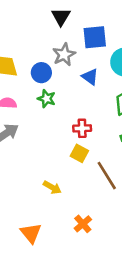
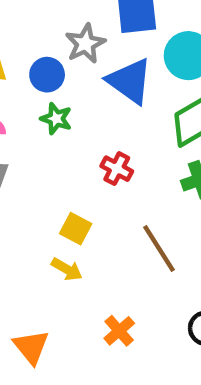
blue triangle: (90, 77) -> (130, 81), size x1.6
red cross: (82, 128) -> (117, 169), turned 30
yellow square: (79, 153) -> (76, 229), moved

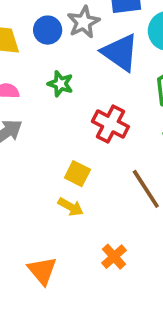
blue circle: (47, 75) -> (48, 30), moved
red cross: (117, 169) -> (110, 124), size x1.4

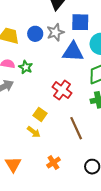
blue triangle: (120, 52) -> (73, 52), turned -40
green star: (60, 84) -> (26, 67), moved

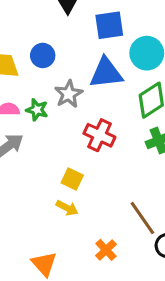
gray star: (55, 32) -> (69, 94), moved
brown line: (76, 128) -> (142, 218), moved

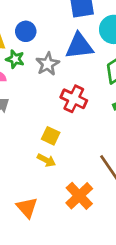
green star: (37, 110) -> (15, 59), moved
orange cross: (106, 250) -> (79, 196), size x1.5

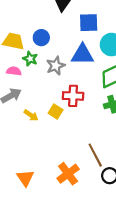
red cross: (74, 99) -> (73, 96), turned -30
yellow square: (51, 136) -> (56, 112), moved
yellow arrow: (46, 160) -> (31, 115), moved

